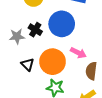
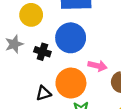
gray star: (17, 36) -> (14, 44), moved
black triangle: (28, 64) -> (44, 93), turned -48

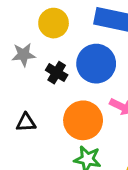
black triangle: (44, 93) -> (26, 123), moved

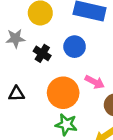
blue circle: (96, 64) -> (75, 47), size x0.7

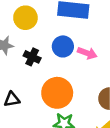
pink arrow: (95, 82) -> (87, 53), moved

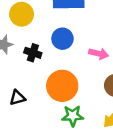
pink arrow: (87, 53) -> (99, 54), moved

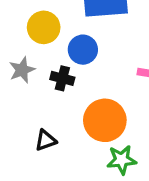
blue circle: (62, 39) -> (83, 50), moved

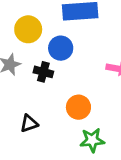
orange circle: (105, 120) -> (78, 107), size x0.7

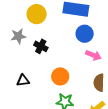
blue circle: (61, 48) -> (85, 34), moved

